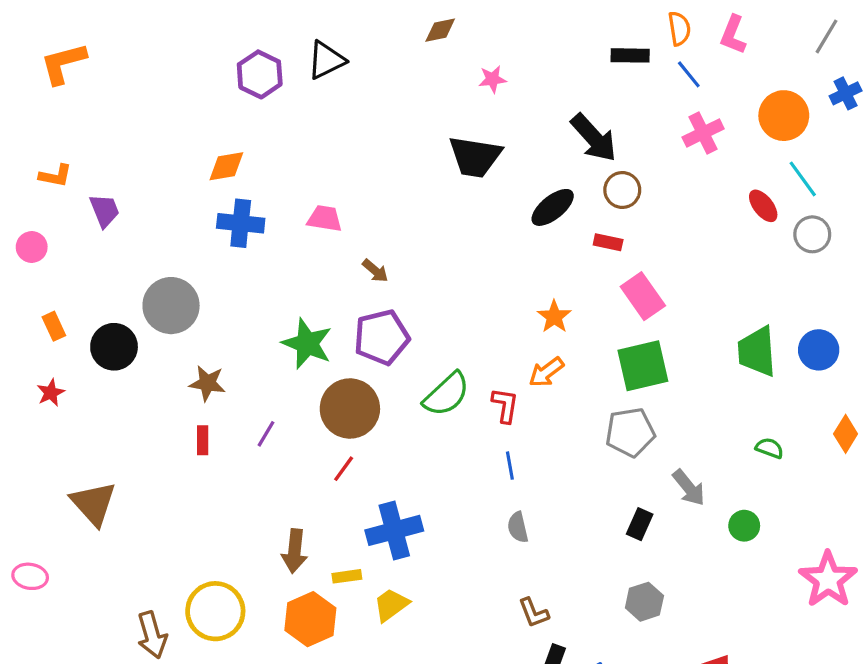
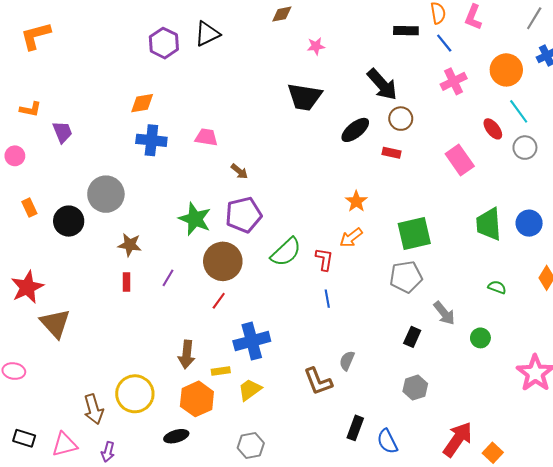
pink rectangle: (643, 296) -> (460, 160), moved
red star: (51, 393) -> (27, 287), moved, size x1.8
gray semicircle: (518, 527) -> (347, 361), moved, turned 36
brown L-shape: (534, 613) -> (318, 381), moved, size x1.4

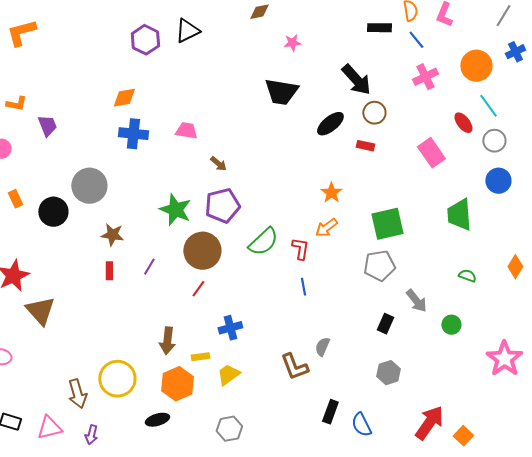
blue circle: (529, 223) -> (498, 181), moved
blue cross: (252, 341) -> (230, 328), size x0.7

